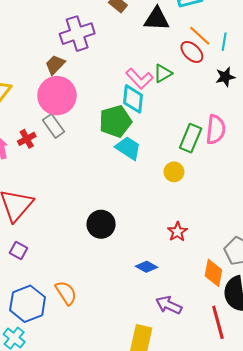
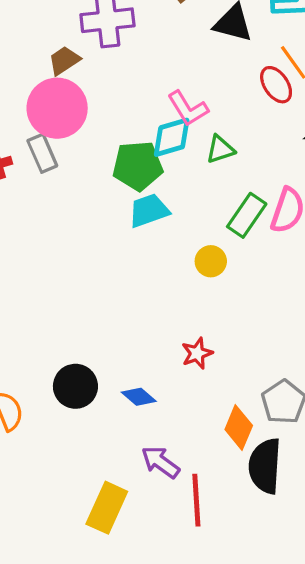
green triangle: (163, 73) -> (220, 149), moved
cyan diamond: (133, 99) -> (172, 137), turned 56
cyan trapezoid: (128, 148) -> (149, 211), turned -64
black circle: (101, 224) -> (75, 386), moved
red line: (218, 322) -> (196, 500), moved

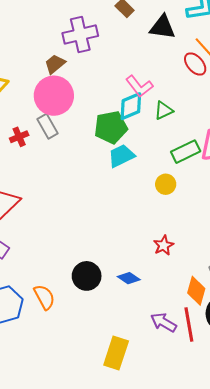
green rectangle: (247, 215) -> (186, 152), turned 36
purple arrow: (160, 462) -> (164, 322), moved
red line: (196, 500) -> (189, 324), moved

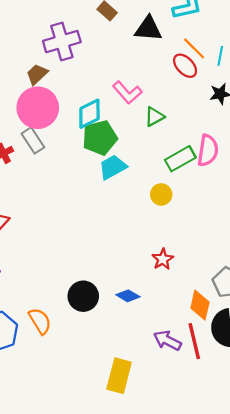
cyan diamond: (131, 106) -> (89, 114), moved

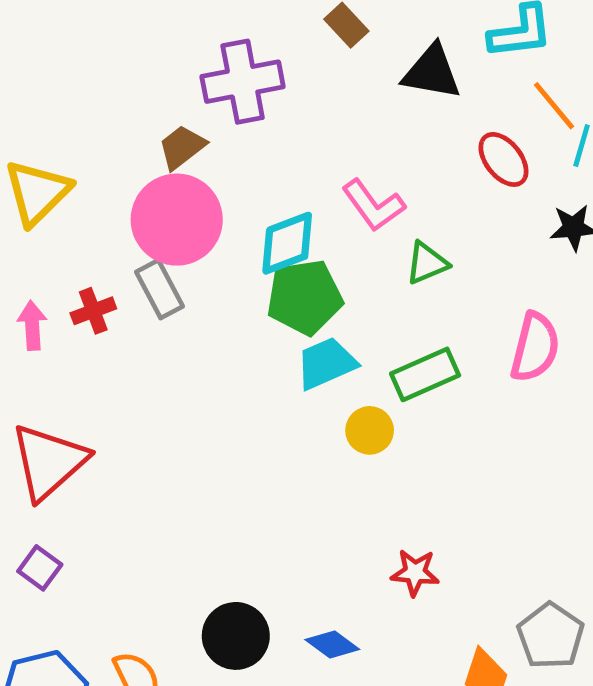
orange line: (194, 48) -> (554, 106), moved
green rectangle: (180, 159) -> (425, 374), moved
yellow circle: (161, 194) -> (370, 430), moved
red star: (163, 259) -> (415, 573), turned 30

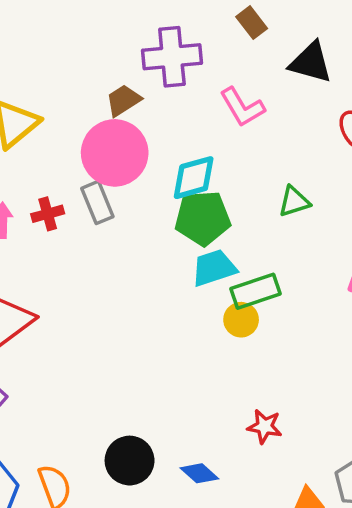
pink L-shape: (373, 205) -> (242, 107), moved
green rectangle: (425, 374) -> (256, 291), moved

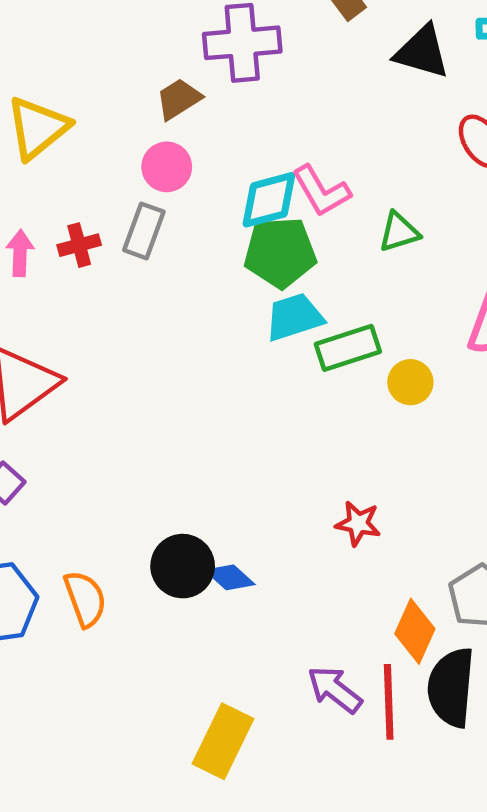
pink L-shape: (242, 107) -> (321, 191), moved
pink circle: (115, 153) -> (167, 167), size x0.6
gray rectangle: (97, 202) -> (144, 231), turned 42
yellow circle: (241, 320) -> (410, 382), moved
blue diamond: (199, 473) -> (230, 577), moved

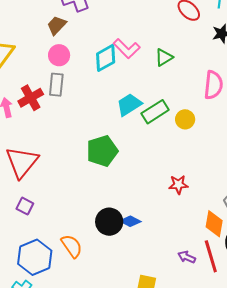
red cross: (79, 245) -> (31, 98), size x1.4
green pentagon: (280, 252) -> (102, 151), moved
purple arrow: (335, 690) -> (187, 257), size x0.7

